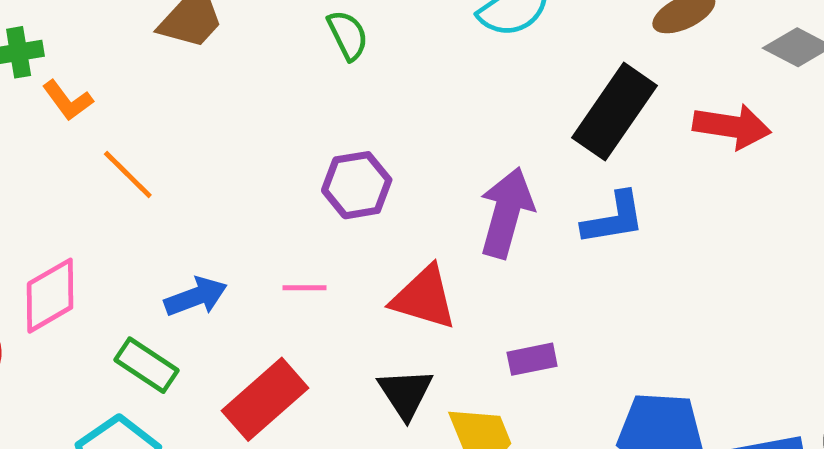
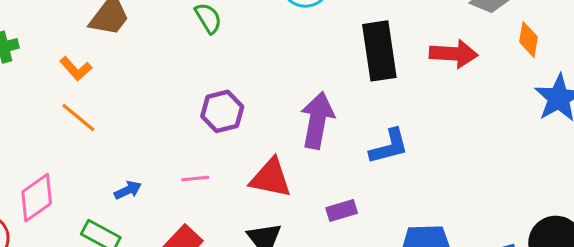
orange L-shape: (68, 100) -> (76, 69), moved
black rectangle: (614, 112) -> (379, 51), turned -38
blue L-shape: (614, 218) -> (389, 146), moved
blue arrow: (196, 297) -> (128, 190), size x0.7

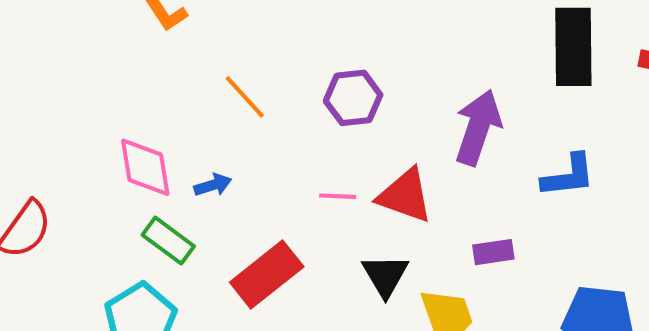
orange line: (78, 117) -> (245, 97), moved
pink line: (195, 179) -> (338, 196), moved
pink diamond: (37, 198) -> (145, 167), moved, turned -72

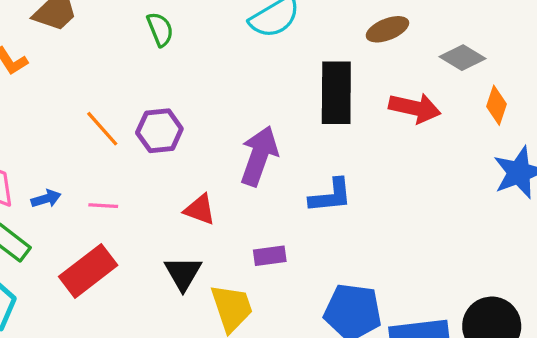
orange line: (245, 97) -> (102, 129), moved
pink line: (338, 196) -> (103, 206), moved
red triangle: (405, 196) -> (200, 210), size x0.7

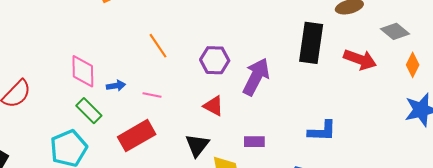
purple hexagon: (159, 131) -> (215, 60), moved
blue L-shape: (331, 196) -> (322, 131), moved

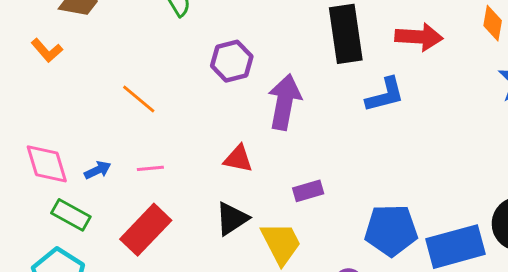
purple hexagon: (215, 60) -> (232, 61), moved
blue L-shape: (322, 131) -> (385, 95), moved
black triangle: (197, 145) -> (232, 219), turned 35

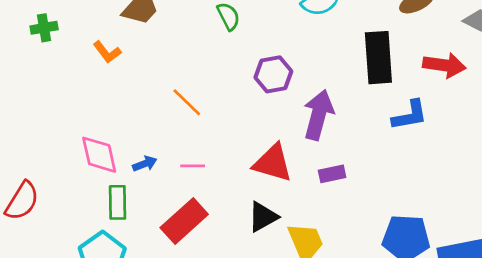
red triangle: (238, 159) -> (273, 163), size x1.5
purple rectangle: (308, 191) -> (332, 174), moved
green rectangle: (71, 215) -> (118, 202), turned 56

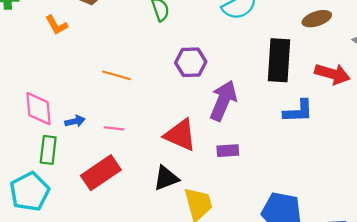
orange line: (187, 102) -> (116, 75), turned -36

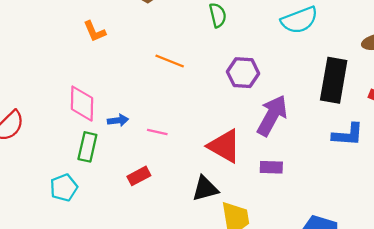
orange L-shape: (56, 25) -> (95, 31), moved
orange line: (116, 75) -> (170, 61), moved
red rectangle: (101, 173) -> (139, 176), size x0.6
cyan pentagon: (30, 192) -> (64, 188), size x0.7

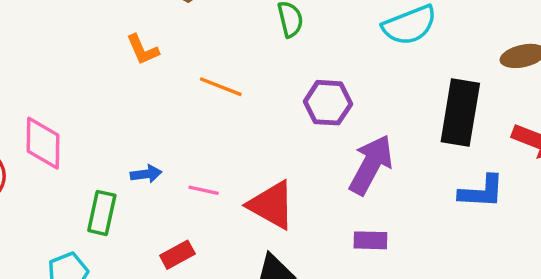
orange L-shape: (95, 31) -> (143, 50), moved
pink diamond: (82, 104) -> (43, 143), moved
red triangle: (224, 146) -> (272, 205), moved

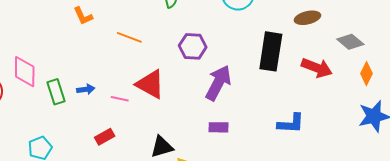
blue L-shape: (482, 192) -> (291, 123), moved
red triangle: (272, 205) -> (150, 84), moved
green rectangle: (102, 213) -> (56, 92), moved, turned -30

